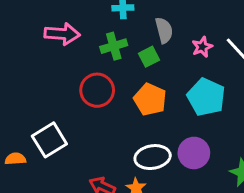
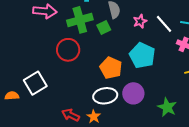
green cross: (114, 46) -> (80, 20), size x1.4
orange pentagon: (150, 100) -> (111, 68), moved

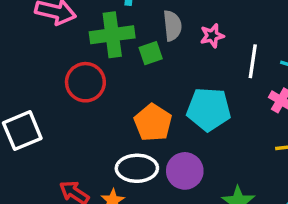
pink star: (140, 21) -> (212, 36), moved
white line: (164, 24) -> (253, 61), turned 42
cyan pentagon: (142, 55) -> (209, 109), turned -30

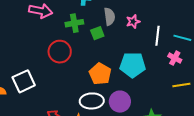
green cross: (112, 35) -> (74, 23), size x0.7

